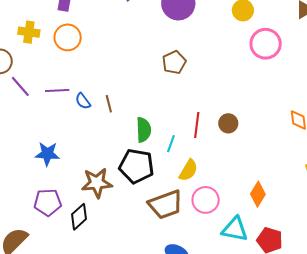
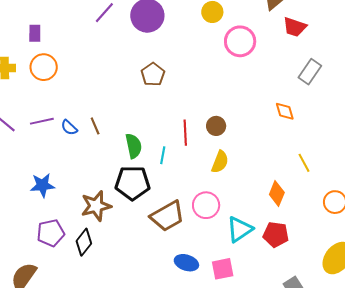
yellow semicircle: (188, 170) -> (220, 162), moved
orange diamond: (258, 194) -> (277, 193), moved
cyan triangle: (235, 229) -> (240, 229), turned -36

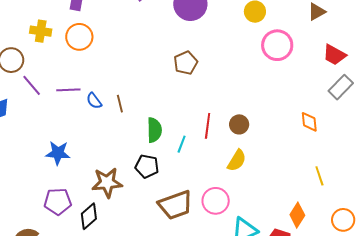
red trapezoid: (295, 27) -> (334, 55), moved
black pentagon: (132, 183) -> (147, 166), size x0.7
orange diamond: (277, 193) -> (297, 215), moved

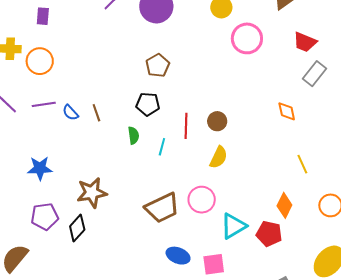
orange circle: (79, 37) -> (40, 61), moved
green semicircle: (154, 130) -> (133, 135), size x0.7
black pentagon: (147, 166) -> (148, 104), moved

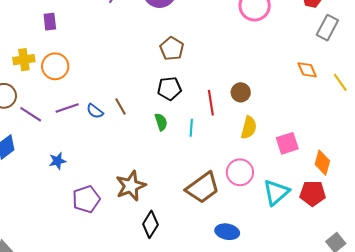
yellow line: (302, 164) -> (340, 82), moved
blue star: (40, 168) -> (58, 161), moved, size x0.7
purple pentagon: (45, 217) -> (86, 199), moved
black diamond: (77, 228) -> (150, 224), moved
pink square: (214, 264) -> (287, 143), moved

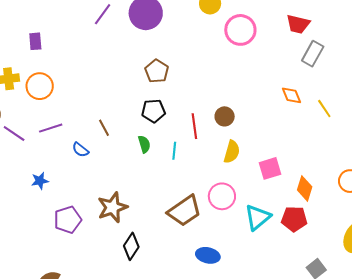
blue semicircle: (95, 111) -> (80, 150), moved

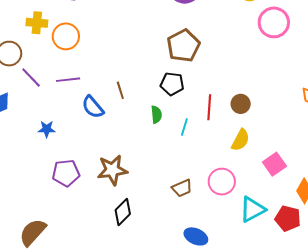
brown pentagon: (157, 71) -> (183, 46), size x1.4
blue semicircle: (80, 150) -> (93, 107), size x1.4
pink square: (270, 168) -> (274, 164), turned -30
brown trapezoid: (184, 211) -> (182, 188), size x0.6

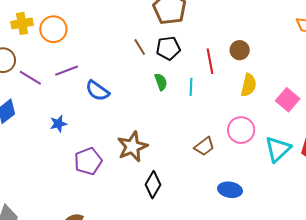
brown line: (120, 90) -> (140, 47), moved

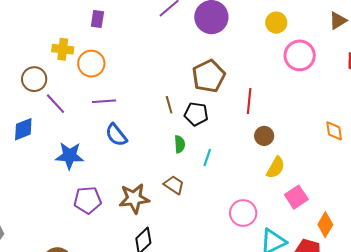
red line: (210, 61) -> (249, 101), moved
purple line: (67, 71) -> (104, 101), moved
yellow semicircle: (249, 85) -> (276, 167), moved
blue star: (58, 124) -> (70, 156), size x1.6
brown trapezoid: (204, 146) -> (174, 185), moved, turned -125

